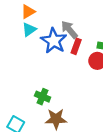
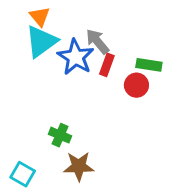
orange triangle: (28, 12) -> (40, 16), turned -40
cyan triangle: (29, 30) -> (41, 41), size x1.6

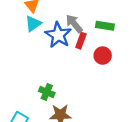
cyan triangle: (41, 41) -> (33, 24), size x0.7
green rectangle: (149, 65) -> (105, 26), moved

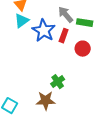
gray arrow: (74, 24) -> (66, 15), moved
green cross: (47, 92) -> (58, 82), moved, turned 32

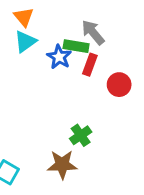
green rectangle: (85, 23) -> (76, 46), moved
blue star: (44, 31) -> (59, 57), size x0.7

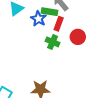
green cross: (81, 135) -> (53, 42), moved, turned -32

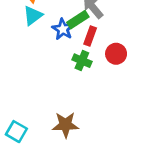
green rectangle: (50, 12) -> (78, 20), turned -42

